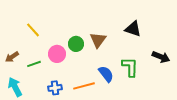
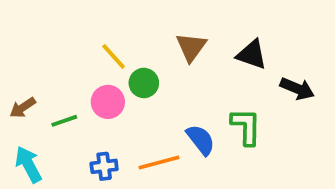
yellow line: (33, 30) -> (114, 56), moved
brown triangle: (98, 40) -> (191, 47), moved
black arrow: (161, 57) -> (297, 89), moved

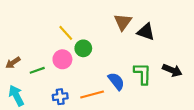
brown triangle: (191, 47) -> (123, 22), moved
black arrow: (297, 89) -> (172, 70), moved

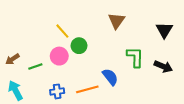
black triangle: (146, 32) -> (164, 30), moved, turned 42
green L-shape: (143, 74) -> (135, 57), moved

